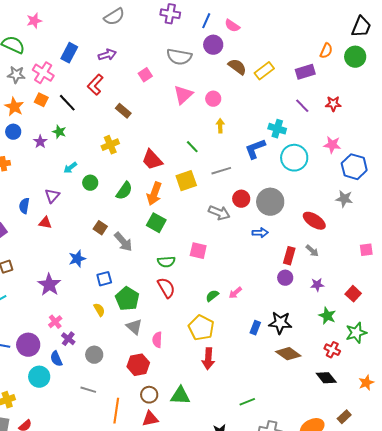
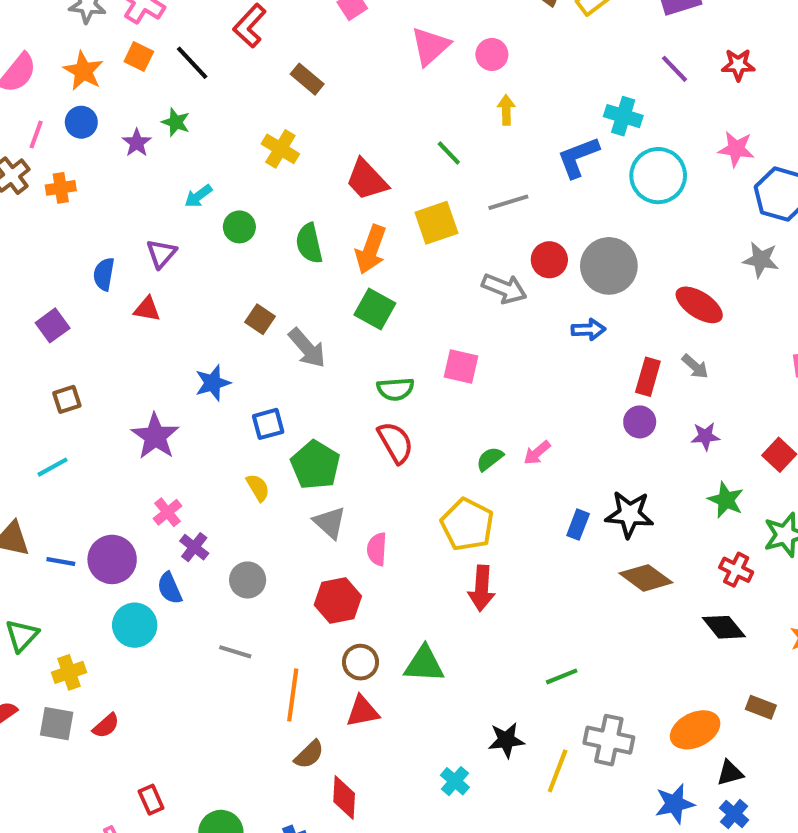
yellow cross: (110, 145) -> (280, 149), turned -36
green semicircle: (124, 191) -> (309, 243), turned 132
brown rectangle: (344, 417) -> (761, 707), turned 64

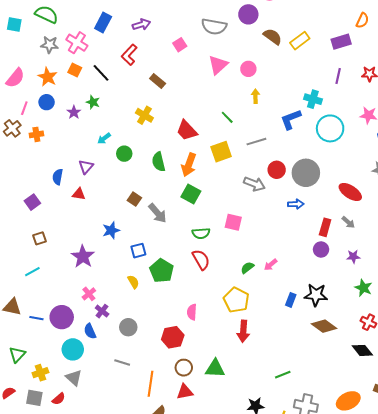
purple line: (675, 69) -> (338, 76), turned 56
gray triangle: (330, 523) -> (74, 378), moved

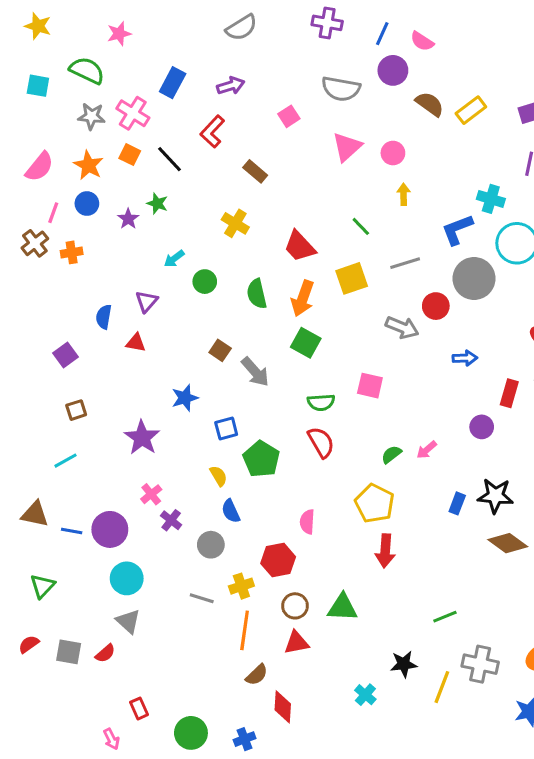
gray circle: (306, 173) -> (474, 278), moved
purple circle: (321, 250) -> (482, 427), moved
blue semicircle: (90, 331) -> (231, 511), moved
yellow cross: (40, 373) -> (241, 586), moved

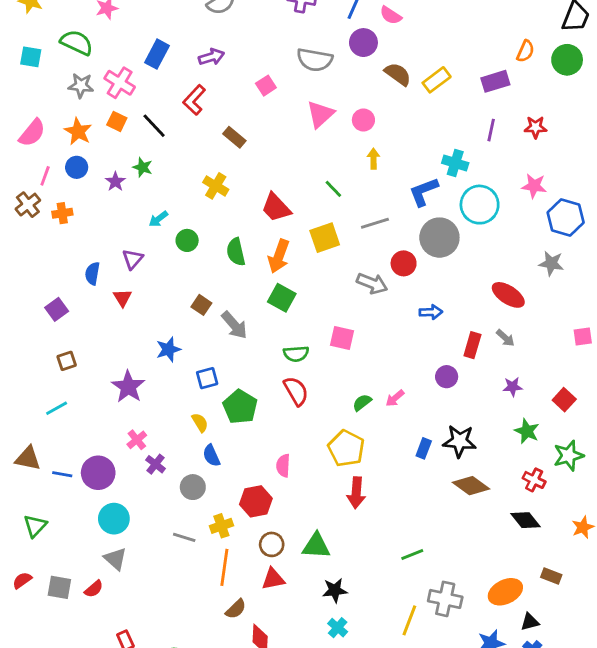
red triangle: (136, 343) -> (123, 298), turned 48
black star: (404, 664) -> (335, 590), moved

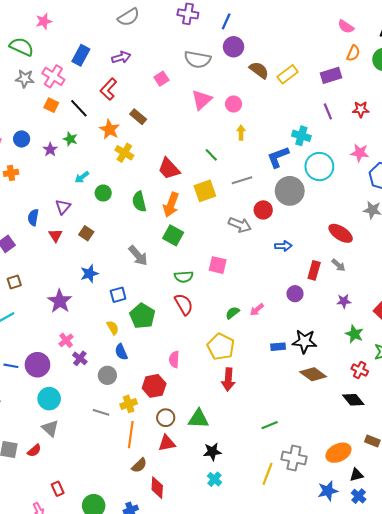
pink semicircle: (391, 15) -> (346, 27), moved
purple line: (491, 130) -> (328, 111), turned -35
orange star: (78, 131) -> (110, 129), moved
brown square: (201, 305) -> (86, 233), moved
blue rectangle: (424, 448) -> (278, 347), turned 64

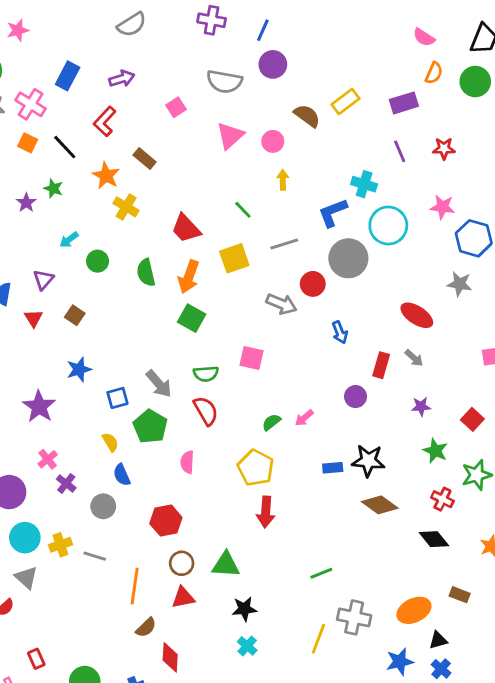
brown semicircle: (259, 70) -> (307, 116), moved
blue arrow: (283, 246) -> (340, 332), turned 70
gray arrow: (138, 256) -> (159, 384), moved
pink semicircle: (174, 359) -> (187, 462), moved
yellow cross: (129, 404) -> (60, 545), moved

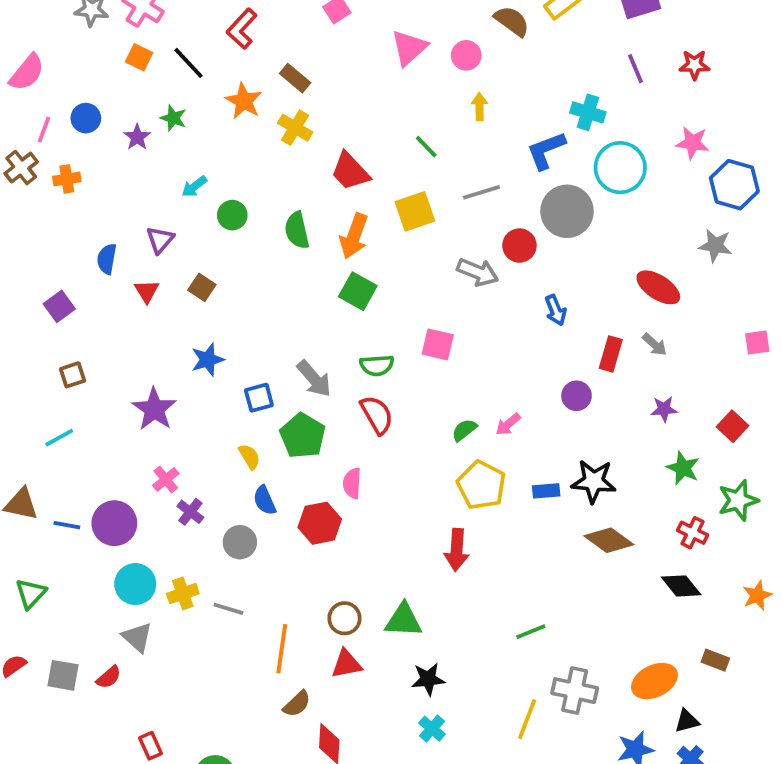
yellow cross: (126, 207) -> (295, 128), moved
yellow pentagon: (256, 468) -> (481, 485), moved
red hexagon: (166, 521) -> (320, 523), moved

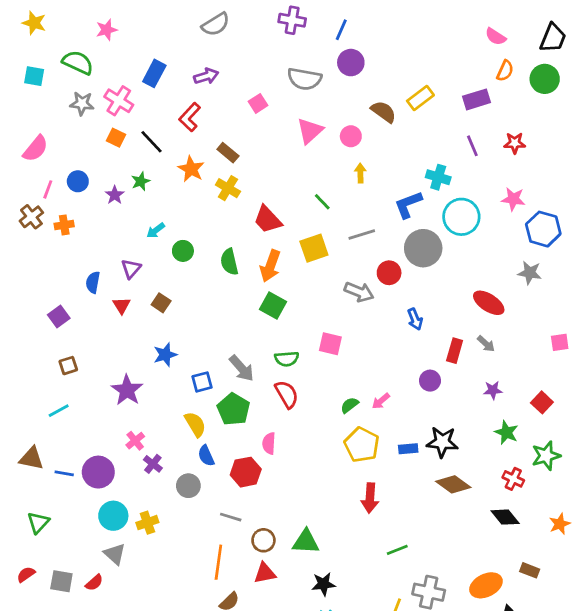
green star: (173, 118) -> (141, 181), turned 30
yellow semicircle: (249, 457) -> (195, 424), size x1.4
red arrow: (457, 550) -> (370, 498), moved
gray line: (228, 609) -> (231, 517), moved

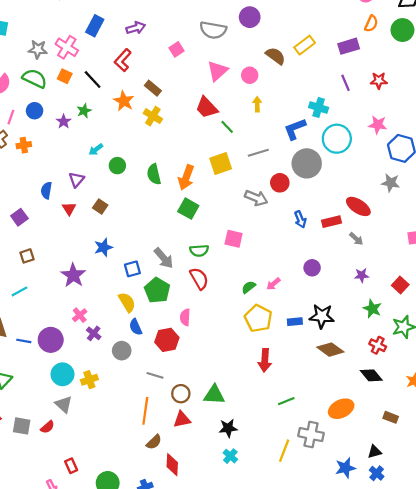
green semicircle: (78, 63) -> (35, 78), moved
red trapezoid: (268, 220) -> (207, 107), moved
red rectangle: (455, 351) -> (331, 222), moved, turned 60
orange ellipse: (486, 585) -> (341, 409), moved

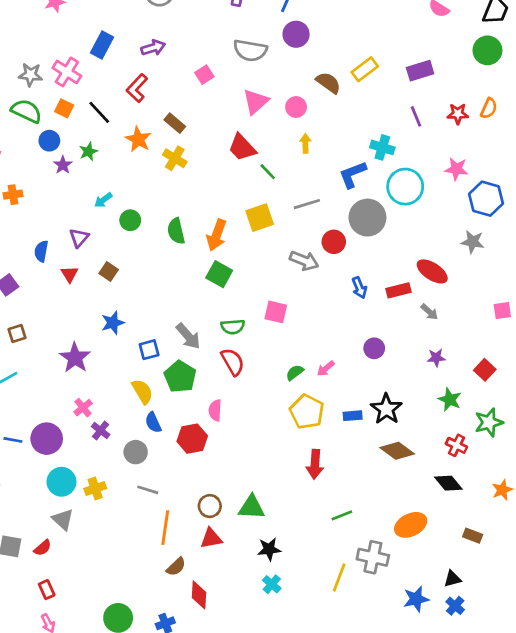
orange semicircle: (371, 24) -> (489, 108), moved
blue circle: (35, 111) -> (49, 141), moved
black star: (322, 316) -> (386, 409), turned 30
gray line: (155, 375) -> (148, 490), moved
red rectangle: (71, 466) -> (47, 590), moved

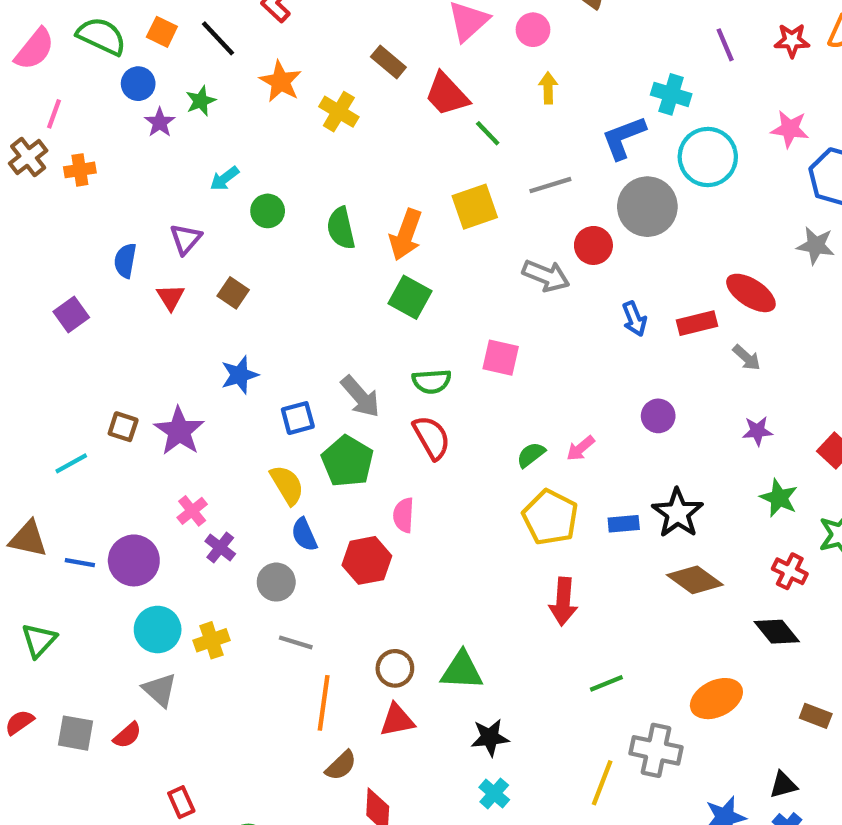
brown rectangle: (175, 123) -> (388, 62), moved
brown square: (17, 333) -> (123, 427), moved, turned 36
red rectangle: (47, 590) -> (181, 802), moved

